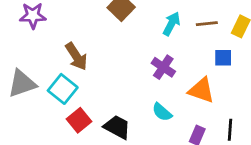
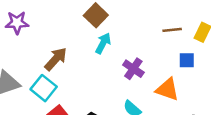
cyan arrow: (171, 24) -> (103, 43), moved
brown arrow: (76, 56) -> (56, 59), turned -105

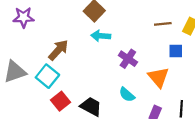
cyan arrow: (103, 43) -> (101, 36), turned -114
orange triangle: (167, 89) -> (158, 77), turned 30

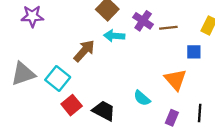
brown line: (163, 24) -> (168, 28), moved
brown arrow: (58, 50) -> (84, 51), moved
purple cross: (128, 59) -> (143, 21), moved

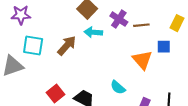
cyan square: (58, 78) -> (33, 46), moved, turned -30
orange triangle: (175, 80) -> (142, 60), moved

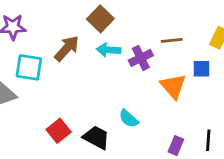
purple cross: (119, 19) -> (141, 58), moved, turned 30
brown arrow: (67, 46) -> (67, 49), moved
cyan semicircle: (118, 87) -> (129, 119), moved

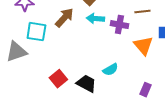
purple cross: (141, 58) -> (119, 25), turned 36
cyan semicircle: (129, 119) -> (110, 70), turned -70

